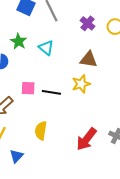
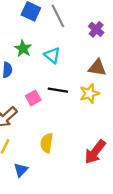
pink square: (28, 88) -> (33, 98), turned -32
black line: (51, 92) -> (58, 90), moved

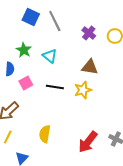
pink square: (33, 98) -> (26, 83), moved

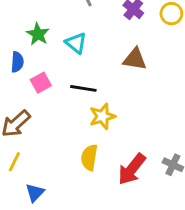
yellow star: (83, 90) -> (102, 116), moved
yellow semicircle: (45, 134) -> (89, 157), moved

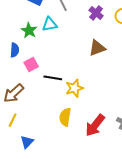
cyan triangle: (76, 43) -> (50, 24), moved, turned -49
brown triangle: (135, 59) -> (97, 48), turned -30
black line: (83, 88) -> (53, 78), moved

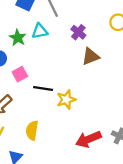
purple cross: (96, 13) -> (78, 32), moved
yellow semicircle: (65, 117) -> (32, 130), moved
red arrow: (95, 125) -> (88, 139), turned 30

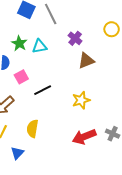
cyan triangle: (40, 31) -> (40, 46), moved
black line: (43, 88) -> (43, 90), turned -36
yellow star: (66, 100) -> (81, 100), moved

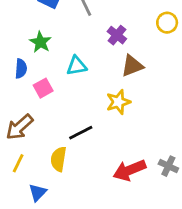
cyan triangle: (40, 46) -> (77, 66), moved
black line: (43, 90) -> (81, 133), moved
yellow star: (81, 100) -> (118, 102), moved

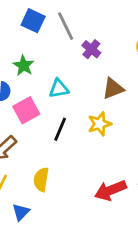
purple cross: (117, 35) -> (91, 49), moved
pink square: (43, 88) -> (26, 110), size x1.4
black line: (81, 133) -> (60, 129), moved, turned -40

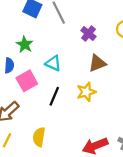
purple cross: (91, 49) -> (88, 34), moved
cyan triangle: (59, 89) -> (53, 63), turned 35

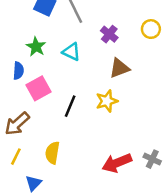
cyan triangle: (53, 63) -> (71, 52), moved

